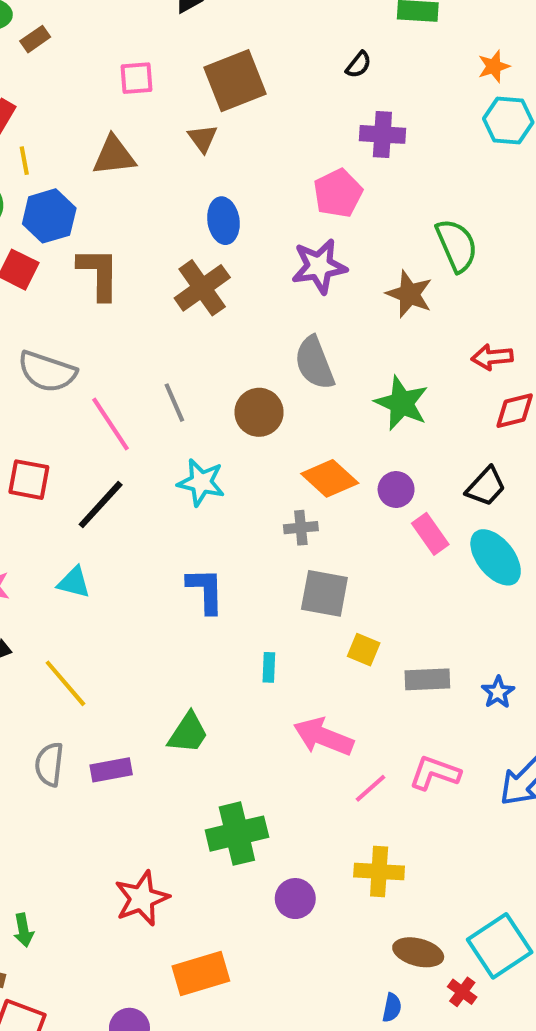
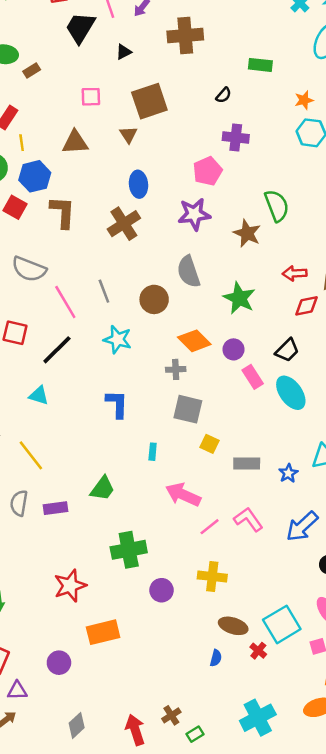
pink L-shape: (435, 773) -> (248, 519), turned 32

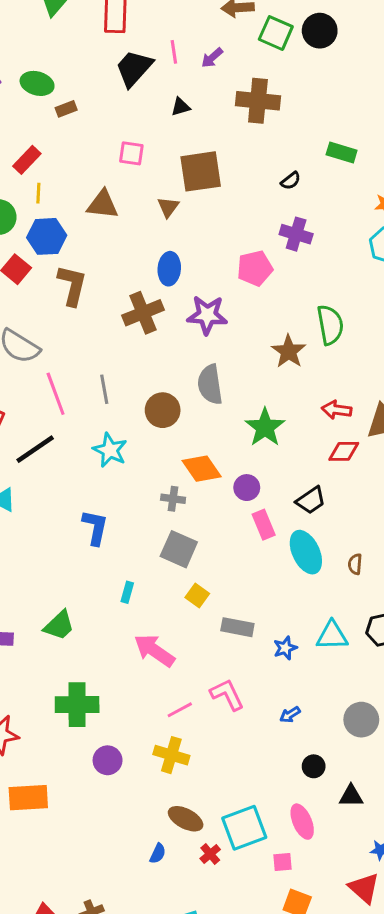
purple star: (194, 214) -> (207, 315), moved
blue arrow: (302, 526) -> (290, 715), size x0.5
pink line: (210, 527) -> (180, 710), moved

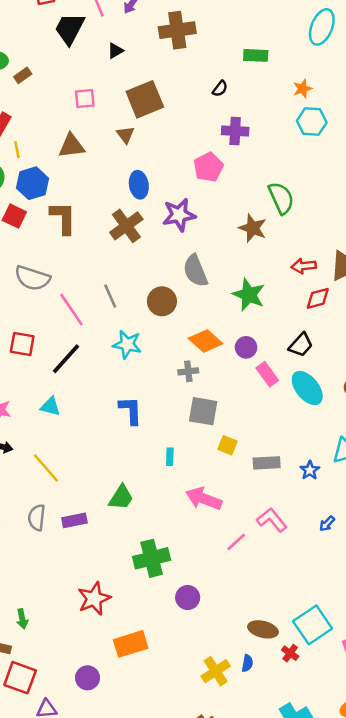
yellow cross: (171, 755) -> (216, 671), moved, turned -36

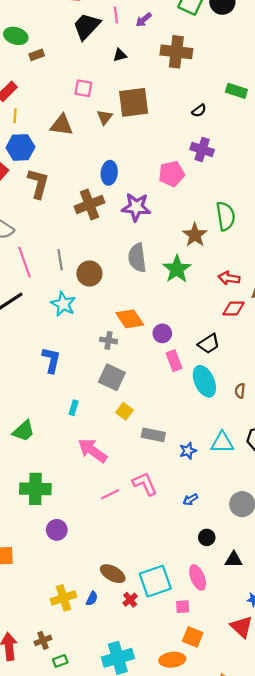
brown triangle: (126, 135) -> (105, 117), moved
green star: (249, 295) -> (177, 269), moved
brown circle: (162, 301) -> (89, 274), moved

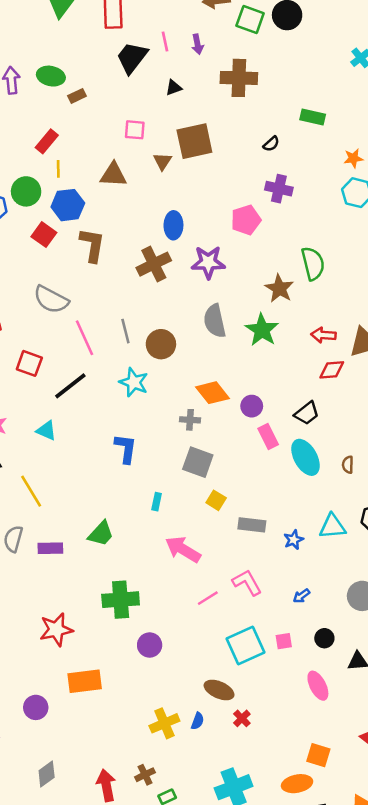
purple arrow: (144, 20) -> (198, 44), turned -56
cyan square: (155, 581) -> (246, 645), moved
pink square: (183, 607) -> (284, 641), moved

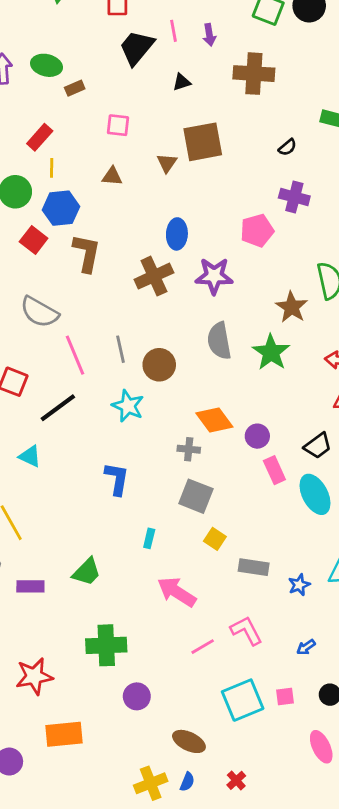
pink square: (135, 130) -> (118, 125), moved
brown triangle: (113, 175) -> (112, 176), size x0.7
brown ellipse: (219, 690) -> (189, 741), moved

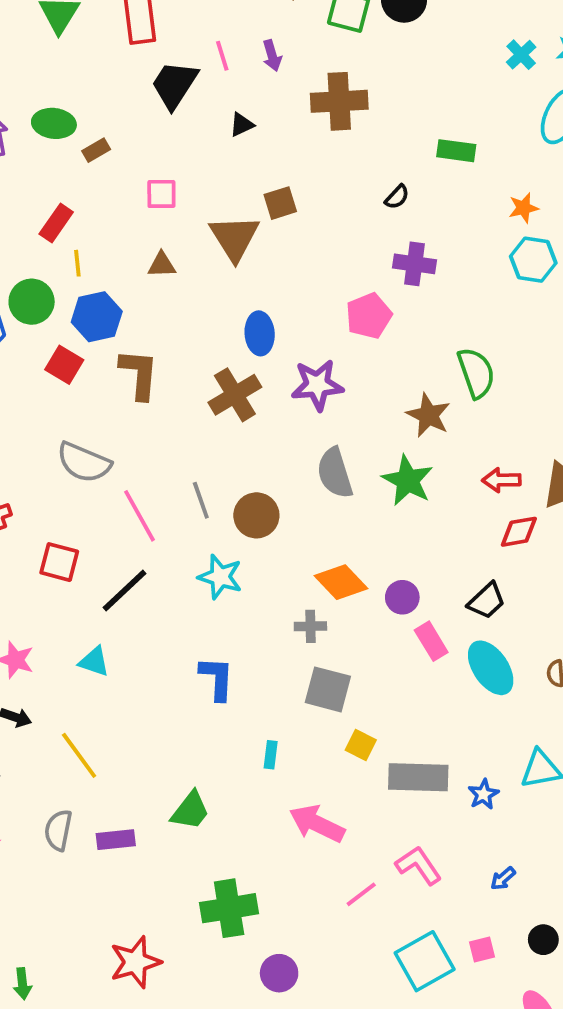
brown square: (203, 142) -> (280, 203), size x0.6
brown triangle: (167, 163) -> (234, 238), size x1.8
gray rectangle: (254, 567) -> (418, 777), size x1.4

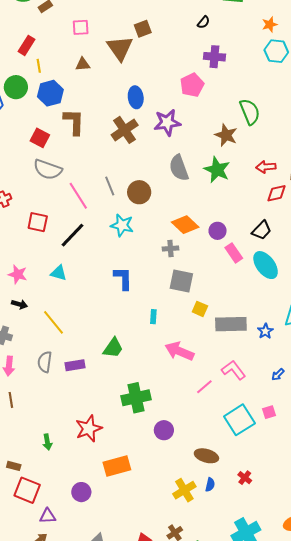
red square: (64, 365) -> (40, 138), moved
green arrow: (22, 984) -> (47, 442), moved

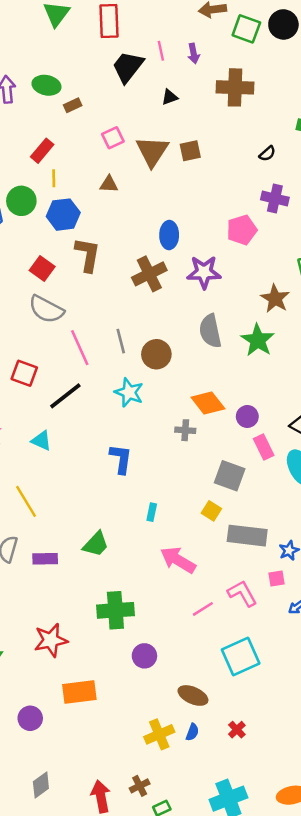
pink square: (81, 27) -> (113, 138), turned -30
brown triangle: (120, 48) -> (152, 151), moved
gray square: (181, 281) -> (230, 476), moved
pink square: (269, 412) -> (276, 579), moved

